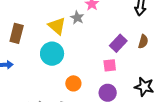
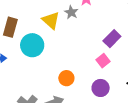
cyan circle: (52, 54) -> (32, 45), moved
pink square: (110, 65) -> (103, 61), turned -32

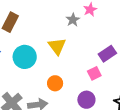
yellow triangle: (51, 20) -> (57, 46), moved
cyan circle: (32, 45) -> (25, 57), moved

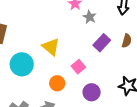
gray star: (73, 20) -> (90, 17), moved
pink square: (94, 73) -> (78, 67), moved

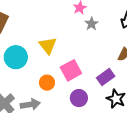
purple rectangle: (102, 43) -> (106, 77), moved
pink square: (78, 67) -> (71, 70), size x1.5

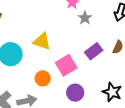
yellow triangle: (48, 46) -> (42, 41), turned -30
purple rectangle: (106, 77) -> (94, 51), moved

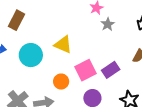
purple rectangle: (94, 51) -> (111, 70), moved

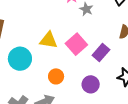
pink square: (85, 70) -> (76, 44), moved

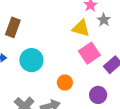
yellow triangle: (49, 40) -> (81, 28), moved

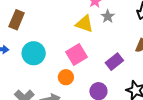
pink square: (89, 53) -> (77, 55), moved

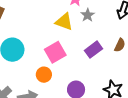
purple rectangle: (114, 62) -> (93, 50), moved

